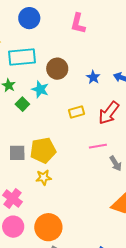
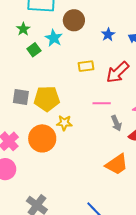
yellow star: (44, 177) -> (64, 123), moved
orange circle: (48, 227) -> (42, 138), moved

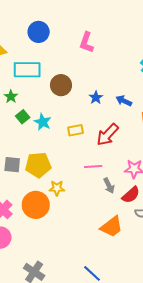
cyan star: (54, 38) -> (43, 122), moved

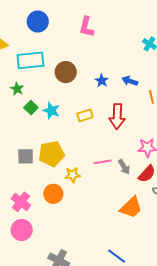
red arrow: (107, 135) -> (117, 116), turned -35
pink line: (93, 166) -> (102, 162), moved
orange circle: (36, 205) -> (53, 194), size x0.7

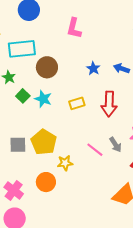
pink L-shape: (86, 27) -> (74, 28), moved
brown circle: (66, 72) -> (47, 67), moved
yellow pentagon: (51, 154) -> (44, 142), turned -30
pink line: (102, 162) -> (95, 150), turned 48
gray arrow: (124, 167) -> (115, 145), moved

